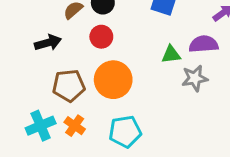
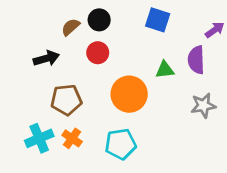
purple semicircle: (204, 44) -> (196, 60), turned -88
gray star: (195, 78) -> (203, 106), moved
orange circle: (113, 80) -> (129, 94), moved

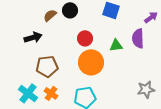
red circle: (98, 53) -> (85, 38), moved
gray star: (203, 106) -> (146, 89), moved
cyan cross: (39, 138) -> (28, 93), turned -30

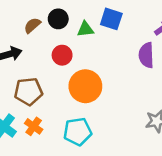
red circle: (85, 38) -> (62, 55), moved
green triangle: (116, 45) -> (85, 29), moved

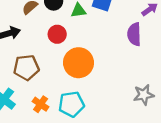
orange cross: (34, 126) -> (41, 104), moved

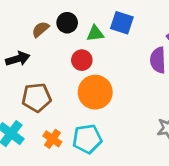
red circle: (57, 34) -> (82, 60), moved

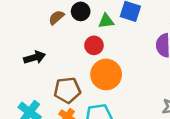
black arrow: (18, 59) -> (35, 57), moved
brown pentagon: (36, 97) -> (67, 90), moved

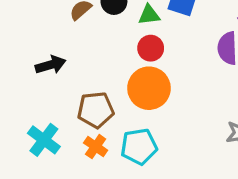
red circle: (94, 45) -> (151, 48), moved

